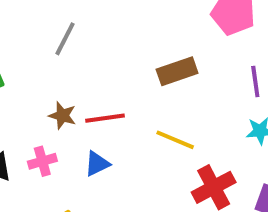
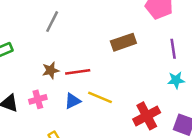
brown star: (62, 116) -> (51, 70), turned -30
yellow line: (175, 140) -> (100, 97), moved

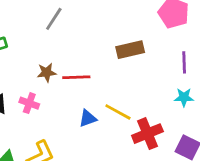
yellow line: (100, 97) -> (118, 112), moved
pink cross: (38, 99) -> (29, 103), turned 30
blue triangle: (73, 101) -> (88, 118), moved

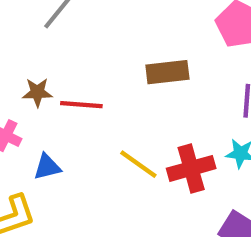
blue triangle: (88, 118) -> (47, 167), moved
red cross: (147, 134) -> (191, 168), moved

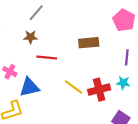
brown star: (37, 92) -> (30, 37), moved
blue triangle: (47, 167) -> (29, 87), size x1.5

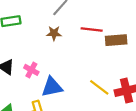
red line: (47, 58) -> (92, 30), moved

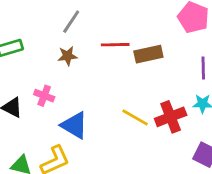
pink cross: (31, 70) -> (44, 96), moved
blue triangle: (52, 87) -> (74, 125), turned 50

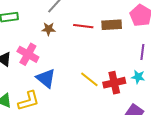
brown rectangle: (148, 54) -> (112, 25), moved
pink cross: (44, 96) -> (28, 54), size x1.5

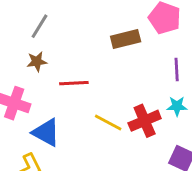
red line: (83, 26) -> (74, 83), moved

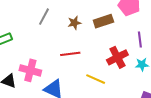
brown star: (37, 62) -> (74, 23), moved
red cross: (145, 121) -> (117, 57), moved

